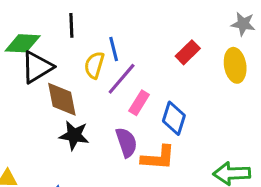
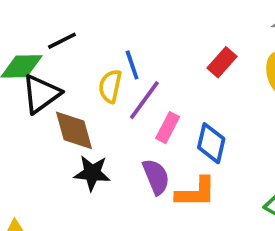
black line: (71, 25) -> (62, 41), moved, turned 70

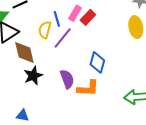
red rectangle: (222, 62) -> (88, 17), moved
pink rectangle: (168, 128) -> (75, 13), moved
black star: (92, 173) -> (33, 76), turned -30

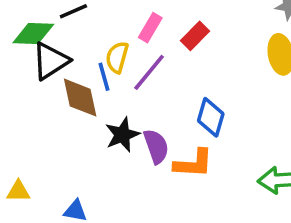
pink rectangle: (75, 13) -> (150, 28), moved
blue line: (57, 19) -> (104, 77), moved
black star: (33, 76) -> (122, 135), moved

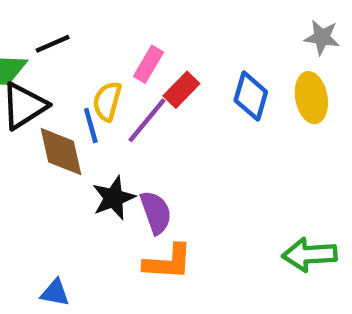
red rectangle: (195, 36) -> (181, 90), moved
blue diamond: (211, 117) -> (251, 96), moved
orange L-shape: (193, 163) -> (168, 262), moved

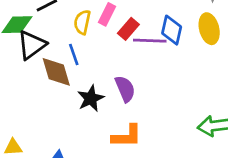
yellow semicircle: (107, 101) -> (82, 22), moved
purple line: (147, 120) -> (150, 41), moved, turned 56
purple semicircle: (156, 212) -> (125, 89), moved

